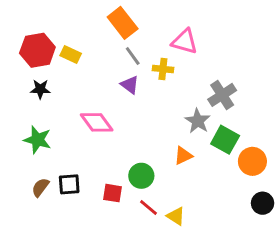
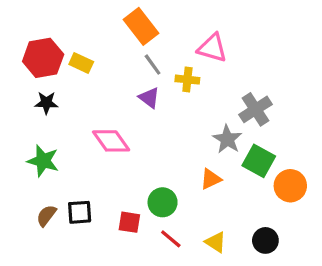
black circle: (263, 203) -> (265, 240), moved
yellow triangle: (176, 216) -> (216, 242), moved

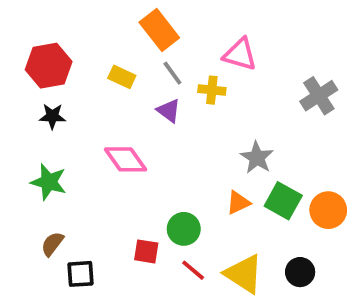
yellow rectangle: (81, 63) -> (122, 77), moved
gray cross: (255, 109) -> (319, 96), moved
green square: (259, 161) -> (283, 201), moved
black square: (80, 212) -> (81, 274), moved
yellow triangle: (216, 242) -> (244, 274), size x1.6

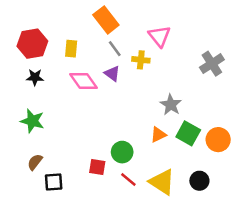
pink triangle: (240, 54) -> (160, 36), turned 35
yellow rectangle: (122, 77) -> (71, 49), moved, turned 70
pink diamond: (126, 159) -> (84, 81), moved

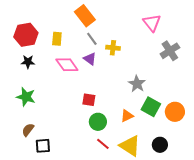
pink triangle: (160, 36) -> (152, 23), moved
orange triangle: (158, 135) -> (127, 116), moved
red square: (97, 167) -> (89, 100), moved

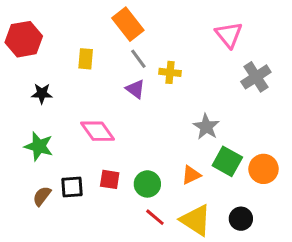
red hexagon: (26, 35) -> (24, 39), moved
pink diamond: (67, 65) -> (98, 131), moved
red square: (89, 100) -> (110, 179), moved
black square: (43, 146) -> (72, 187), moved

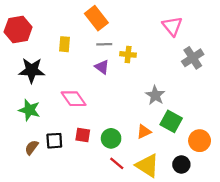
gray line: (138, 59) -> (104, 44), turned -56
black star: (42, 94) -> (32, 70), size x1.6
orange circle: (264, 169) -> (200, 141), moved

